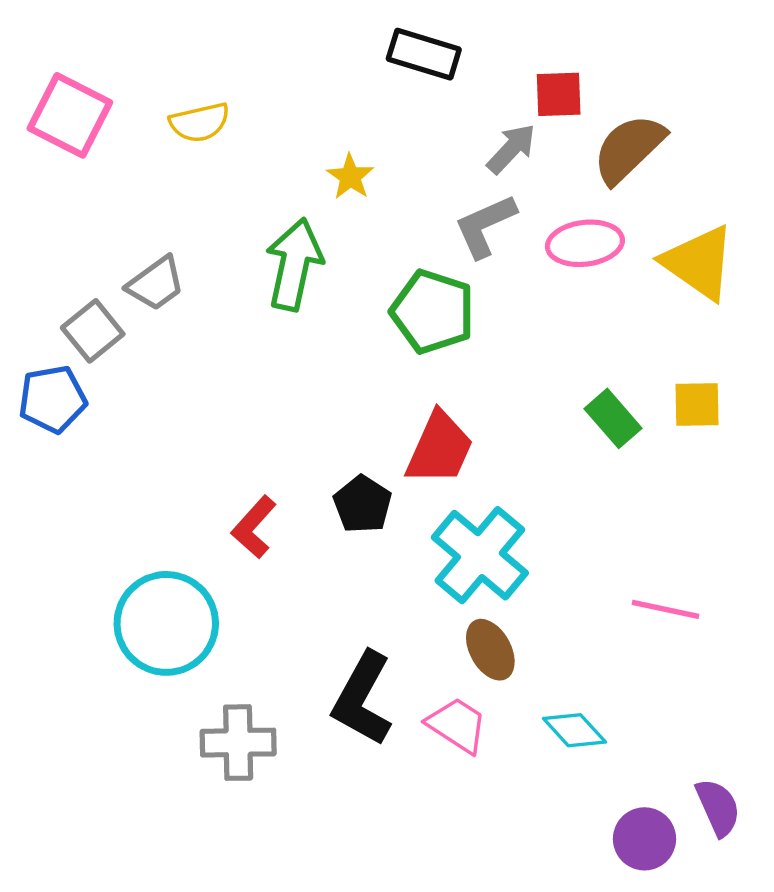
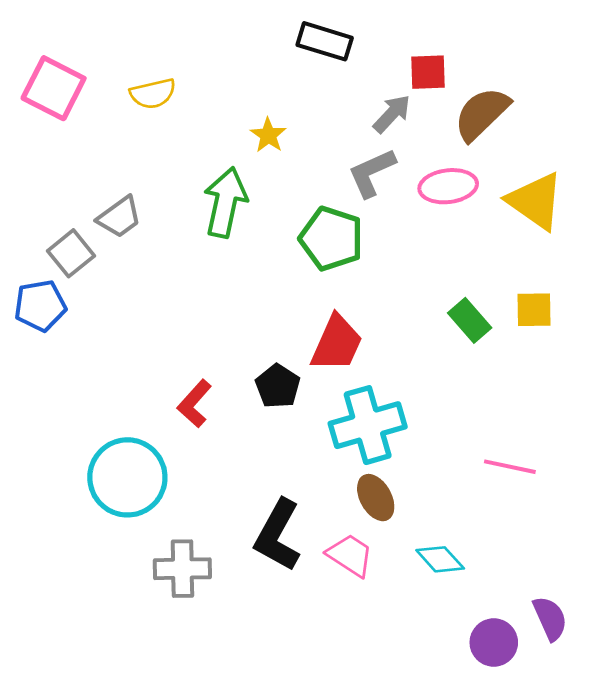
cyan cross: (480, 555) -> (368, 425), turned 34

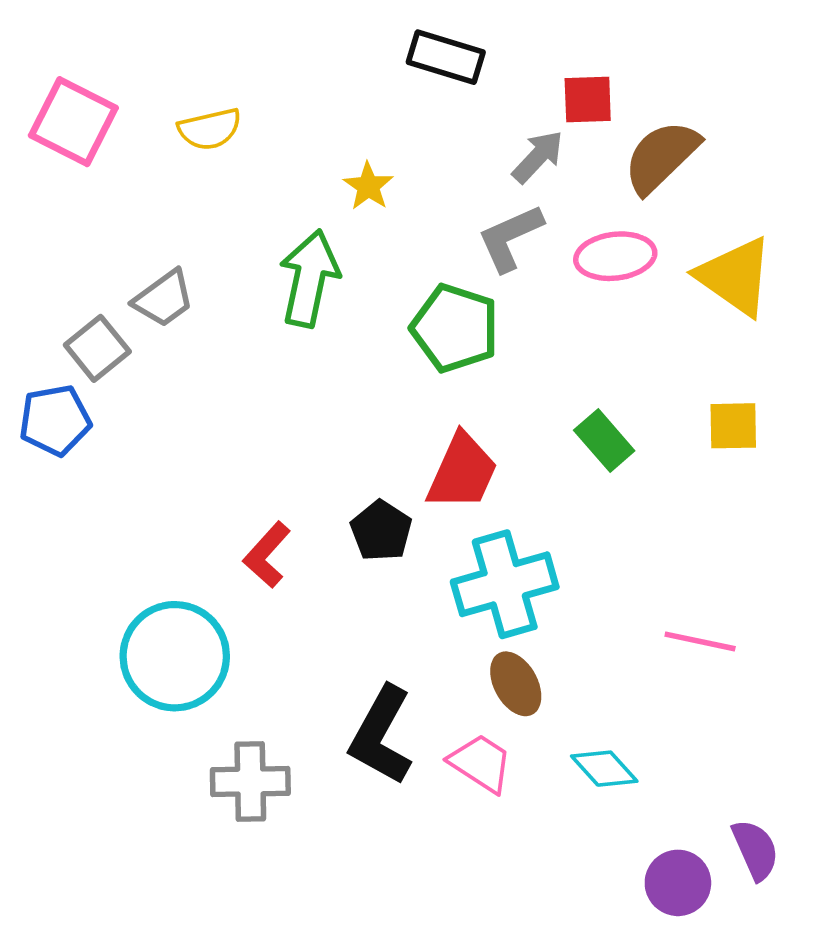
green rectangle: (470, 320) -> (604, 441), moved

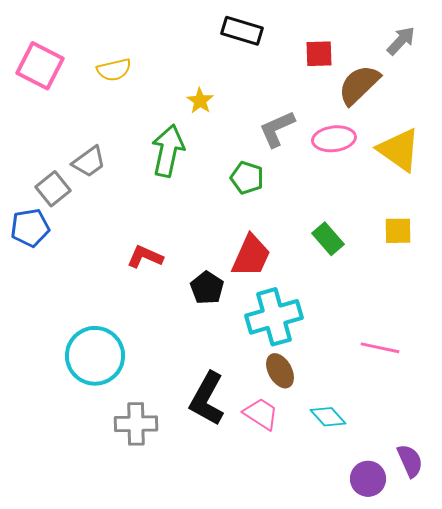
gray arrow: (538, 157) -> (401, 41), moved
green pentagon: (455, 328) -> (247, 178), size x0.7
red L-shape: (267, 555) -> (145, 257), moved, turned 72

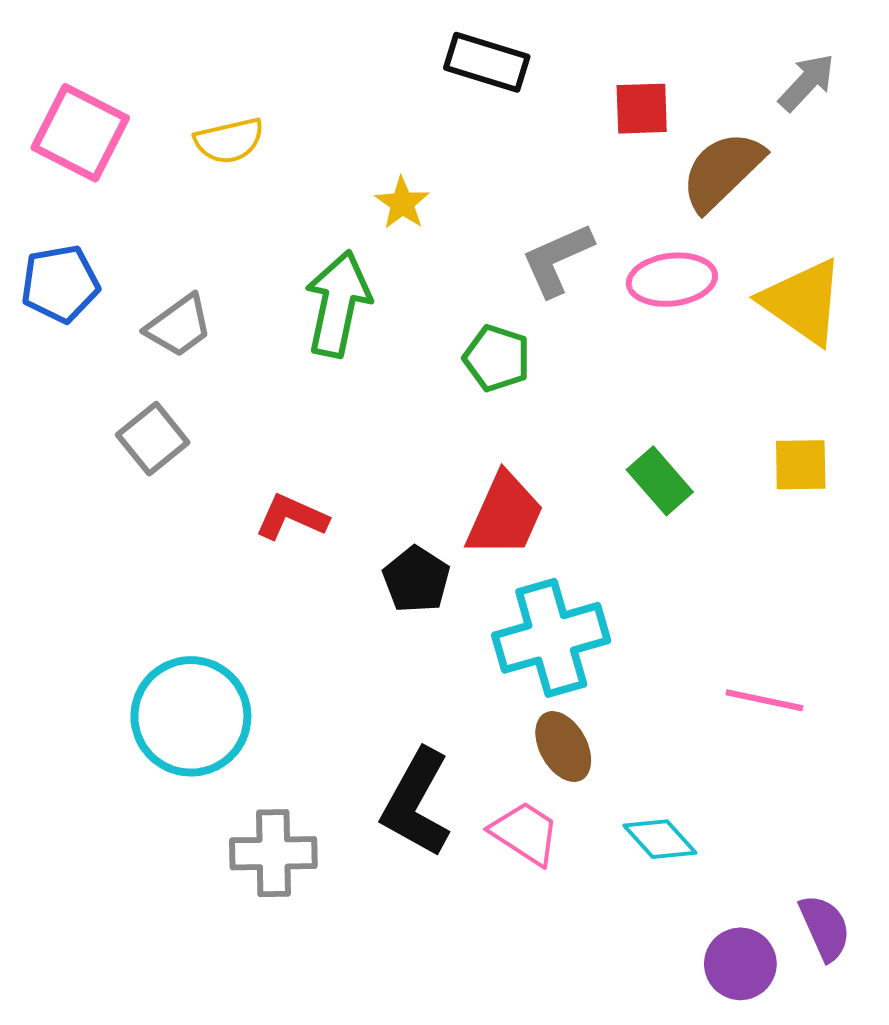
gray square: (53, 189) -> (153, 439), moved
blue pentagon: (30, 228) -> (60, 284), moved

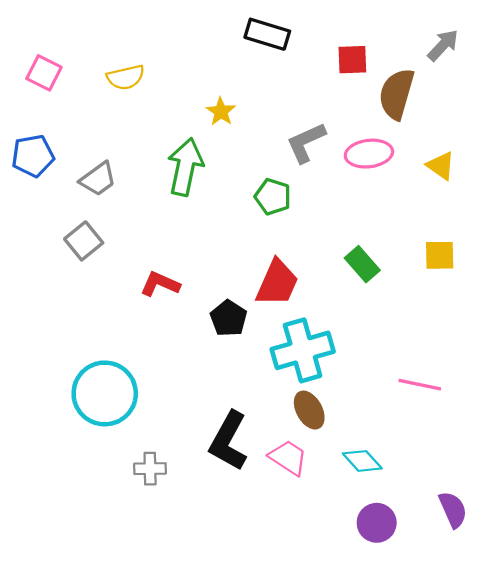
pink square: (80, 133) -> (44, 73), size x0.7
brown semicircle: (722, 171) -> (397, 94), turned -30
yellow triangle: (803, 302) -> (441, 166), size x0.6
gray cross: (273, 853) -> (150, 469), size x0.7
purple circle: (740, 964) -> (377, 523), moved

